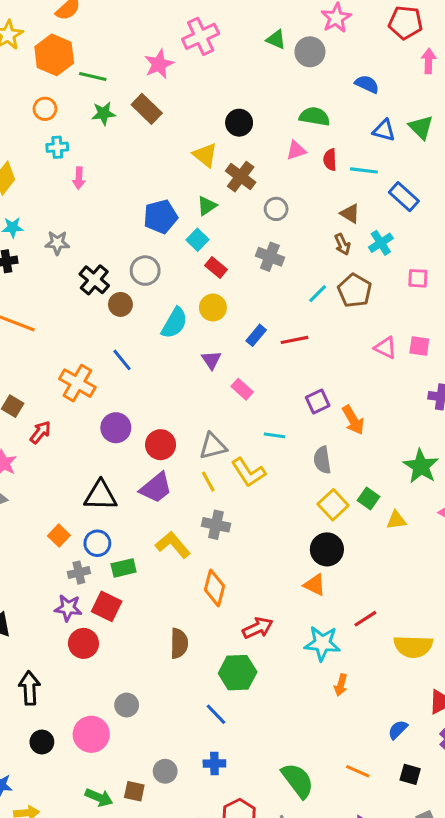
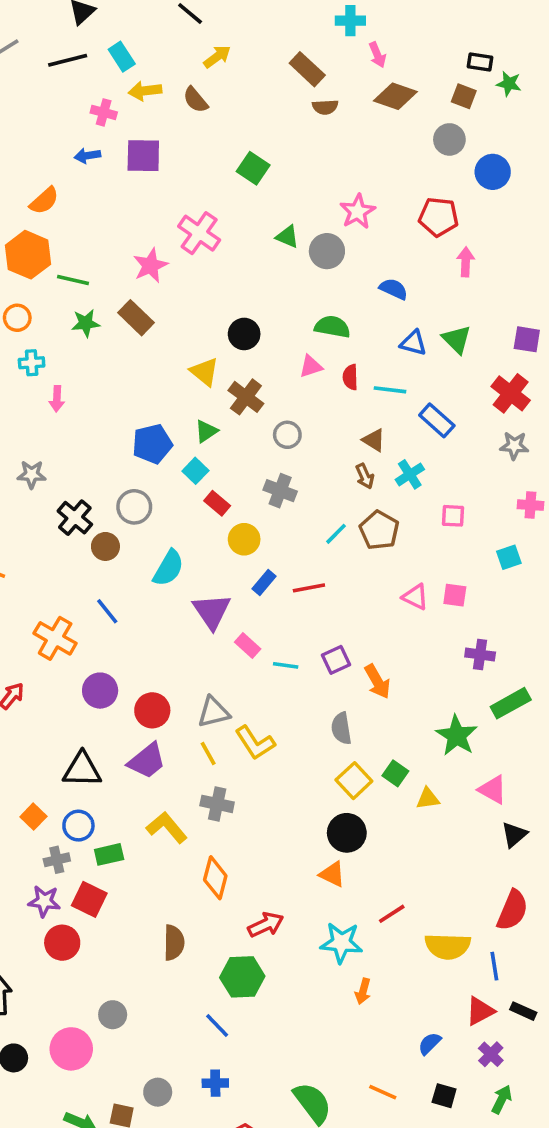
pink cross: (201, 36) -> (199, 233), turned -30
yellow circle: (213, 308) -> (244, 539), moved
purple triangle: (211, 360) -> (212, 611), size x1.6
cyan line: (275, 435) -> (286, 665), moved

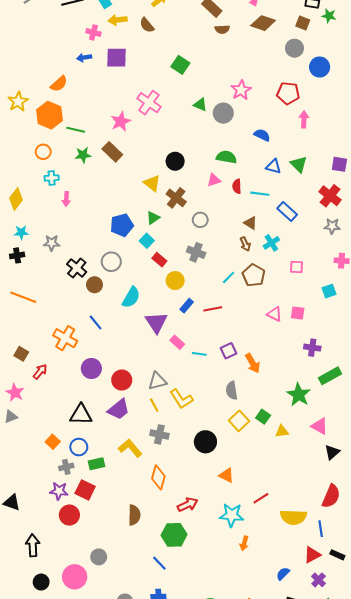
black circle: (347, 833) -> (205, 442), moved

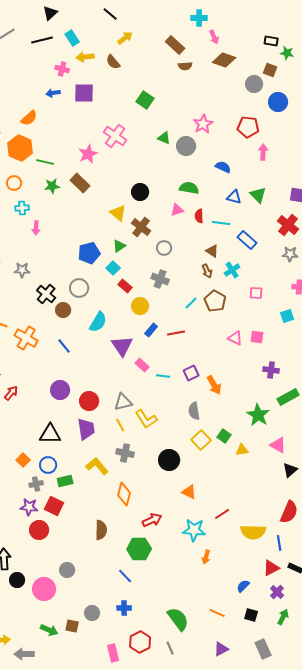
brown square: (303, 23) -> (270, 70), moved
orange cross: (65, 338) -> (26, 338), moved
purple trapezoid: (119, 409) -> (86, 429), turned -60
black circle: (41, 582) -> (17, 580), moved

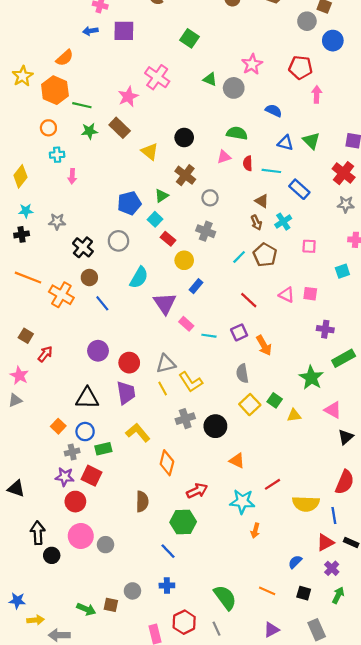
yellow triangle: (118, 213) -> (150, 152), moved
brown circle: (63, 310) -> (89, 278), moved
red line: (176, 333) -> (249, 300), moved, turned 54
gray cross: (125, 453) -> (185, 419), moved, turned -30
pink circle: (44, 589) -> (81, 536), moved

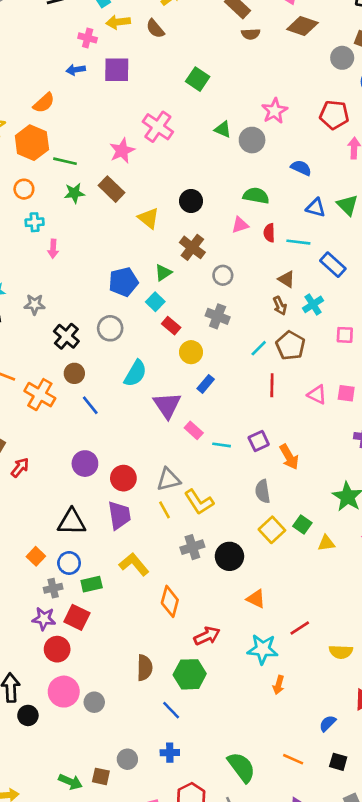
red line: (249, 300) -> (272, 385), moved, turned 48
brown semicircle: (142, 502) -> (145, 668), moved
yellow semicircle: (306, 504) -> (341, 652), size x0.7

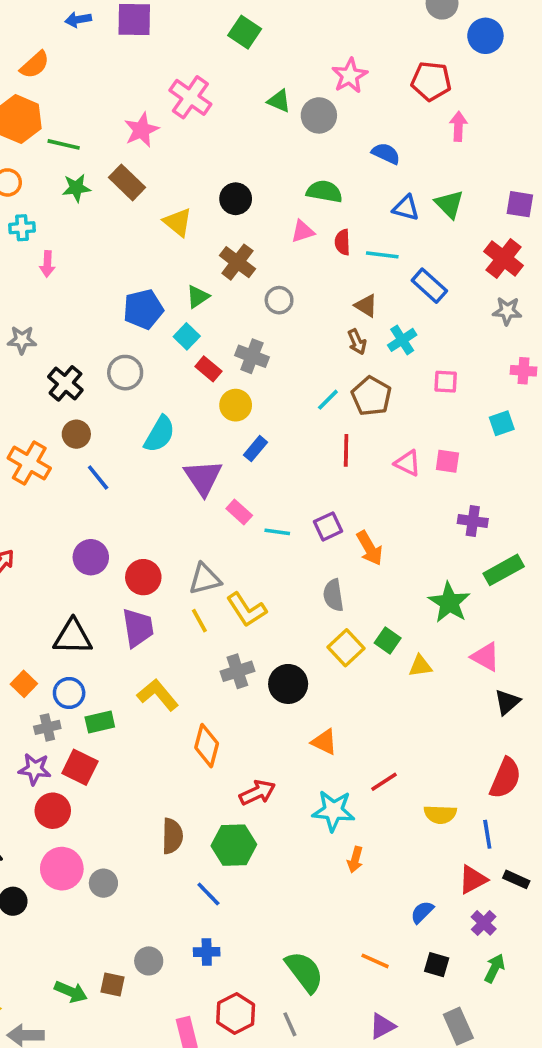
gray cross: (218, 316) -> (252, 356), moved

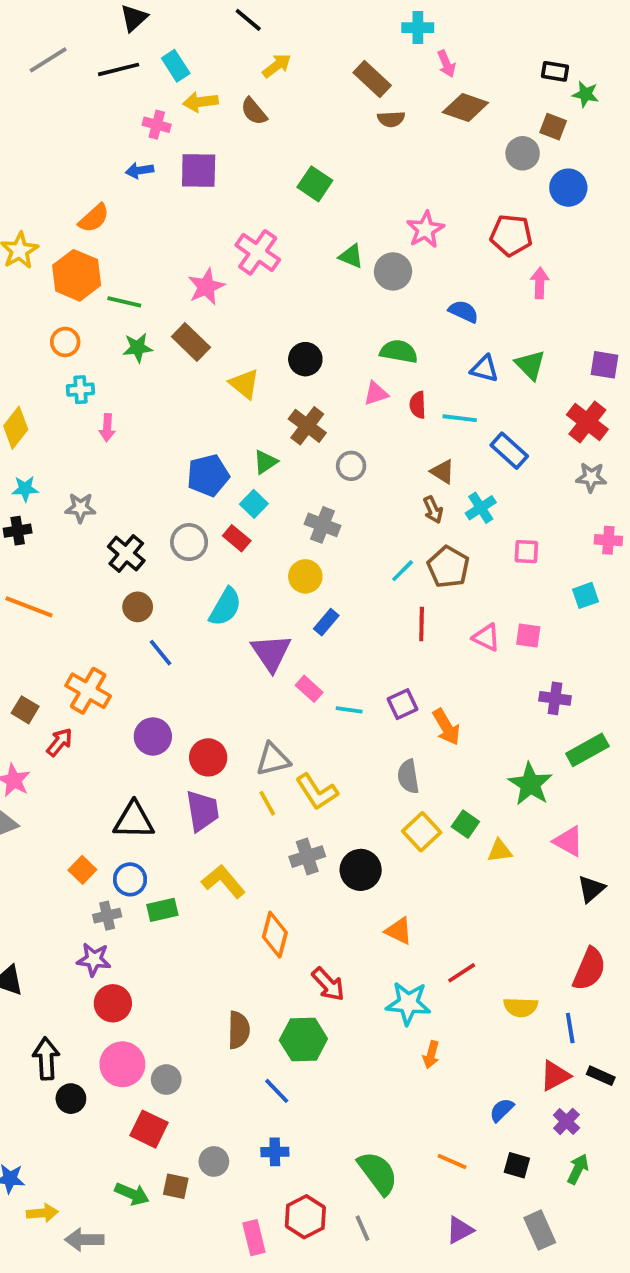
red rectangle: (208, 369) -> (237, 538), moved
orange cross: (29, 463) -> (88, 691), moved
red square: (80, 767) -> (149, 1129), moved
red arrow: (257, 793) -> (328, 984), turned 72

